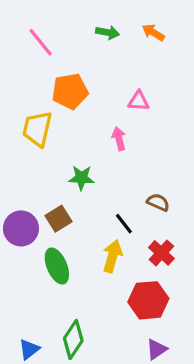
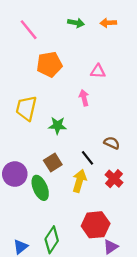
orange arrow: (153, 32) -> (108, 23), turned -35
yellow trapezoid: (37, 129) -> (26, 108), moved
brown square: (59, 219) -> (53, 162), moved
purple circle: (21, 228) -> (15, 174), moved
red hexagon: (148, 300) -> (96, 225), moved

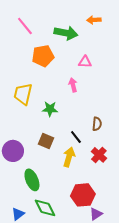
green arrow: (76, 23) -> (66, 33), moved, size x1.6
brown semicircle: (112, 143) -> (97, 124), turned 72
brown square: (53, 162) -> (46, 141), turned -35
green ellipse: (40, 188) -> (32, 180), moved
green diamond: (52, 240) -> (45, 208), turned -60

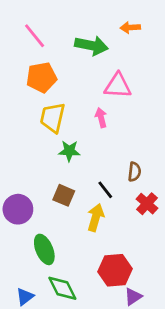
orange pentagon: (43, 56) -> (42, 77), moved
pink triangle: (85, 62) -> (118, 86), size x1.5
yellow trapezoid: (23, 94) -> (53, 118), moved
red cross: (99, 155) -> (147, 204), moved

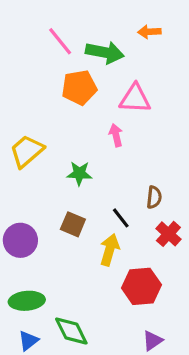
pink line: (35, 36) -> (60, 41), moved
orange pentagon: (42, 77) -> (79, 87), moved
yellow trapezoid: (53, 118) -> (27, 151), moved, turned 36
green ellipse: (44, 249) -> (27, 301), moved, turned -72
red hexagon: (115, 270) -> (141, 286), moved

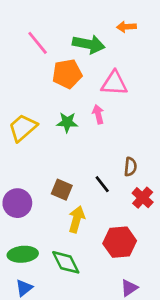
pink line: (60, 41) -> (38, 43), moved
green star: (79, 173) -> (67, 122), moved
yellow arrow: (110, 250) -> (77, 219), moved
green diamond: (71, 331) -> (66, 262), moved

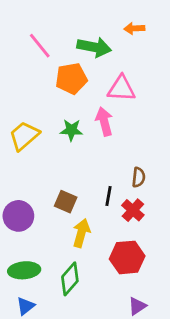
pink arrow: (98, 114) -> (104, 121), size x1.4
black line: (102, 184) -> (109, 196), turned 48
red cross: (143, 198) -> (133, 210), moved
green diamond: (66, 262) -> (70, 279), turned 68

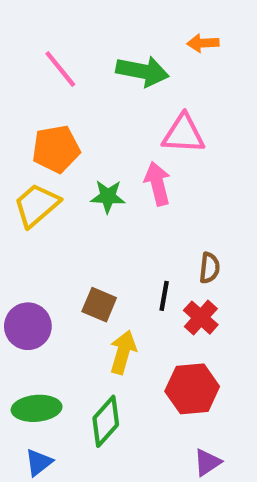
orange pentagon: (71, 79) -> (56, 149), moved

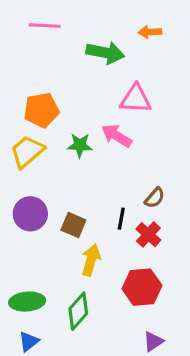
pink line: (60, 69) -> (45, 26), moved, turned -48
pink arrow: (158, 184) -> (116, 136), turned -44
brown semicircle: (209, 268) -> (155, 198), turned 35
purple circle: (28, 326) -> (30, 214), moved

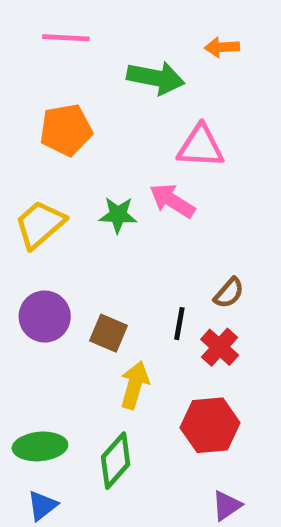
orange pentagon: (41, 110) -> (66, 130), moved

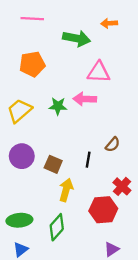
pink arrow: (172, 201) -> (85, 99), turned -30
red cross: (220, 347) -> (122, 186), moved

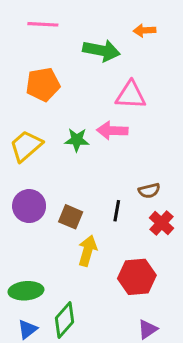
brown semicircle: (113, 144) -> (149, 191), turned 35
red cross: (122, 186) -> (161, 223), moved
green diamond: (57, 227) -> (64, 320), moved

